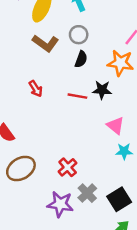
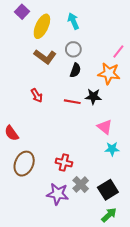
red cross: (68, 167) -> (64, 163), turned -35
brown ellipse: (21, 169) -> (24, 164), turned -35

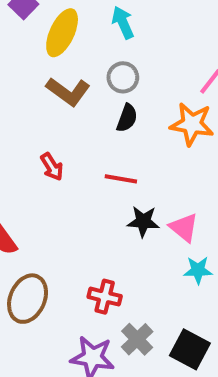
black star: (93, 96) -> (143, 221), moved
black square: (108, 190) -> (190, 349), turned -30

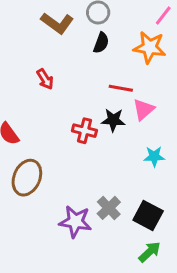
red line: (121, 179) -> (121, 88), moved
pink triangle: (184, 228) -> (144, 109), moved, turned 40
red cross: (105, 297) -> (84, 131), moved

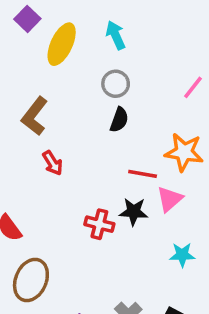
brown L-shape: (57, 23) -> (35, 116), moved, turned 92
orange star: (150, 47) -> (184, 152), moved

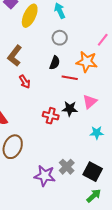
black semicircle: (119, 120) -> (55, 63), moved
orange star: (184, 152) -> (87, 62), moved
red line: (143, 174) -> (70, 78), moved

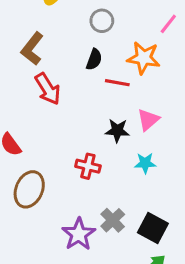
red arrow: (25, 82) -> (48, 89), size x1.5
red cross: (51, 116) -> (88, 166), moved
cyan star: (97, 133) -> (145, 163), moved
purple star: (45, 176) -> (79, 234), turned 30

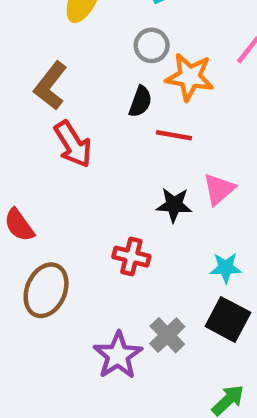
orange star: (144, 58) -> (190, 77), moved
cyan star: (145, 163) -> (226, 268), moved
black square: (153, 228) -> (228, 319), moved

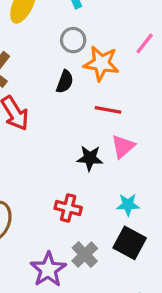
red line: (174, 135) -> (108, 110), moved
red cross: (131, 257) -> (68, 208), moved

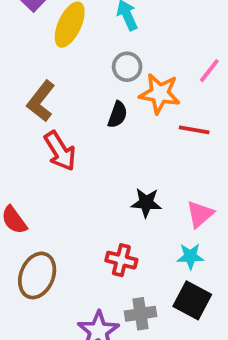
red line: (108, 110) -> (194, 130), moved
pink triangle: (123, 146) -> (200, 214), moved
gray cross: (85, 255) -> (141, 314), turned 35

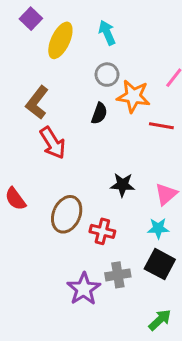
brown ellipse: (37, 275) -> (67, 214), moved

